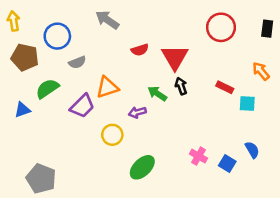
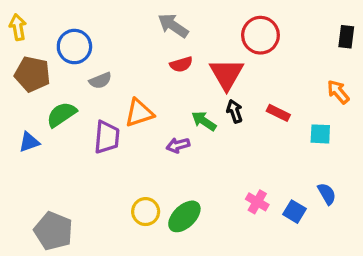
gray arrow: (107, 20) -> (173, 26), moved
red circle: (221, 27) -> (260, 35), moved
red rectangle: (225, 87) -> (278, 113), moved
purple trapezoid: (82, 106) -> (107, 137), turned -40
yellow circle: (112, 135) -> (146, 212), moved

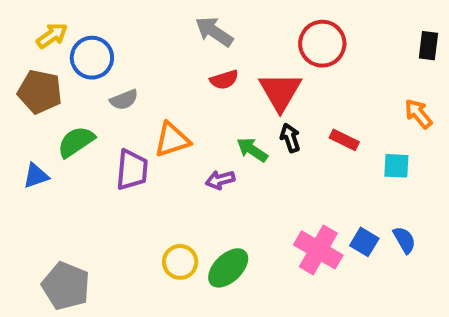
yellow arrow: (18, 27) -> (52, 36), moved, turned 65
pink cross: (257, 202) -> (318, 250), size x1.6
blue square: (294, 212) -> (364, 242), moved

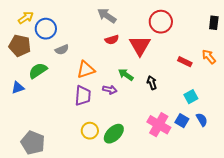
black arrow: (290, 138) -> (152, 83), moved
red rectangle: (344, 140) -> (185, 62), moved
cyan square: (396, 166) -> (191, 97), moved, turned -32
purple trapezoid: (132, 170) -> (83, 96), moved
purple arrow: (220, 180) -> (110, 90), turned -152

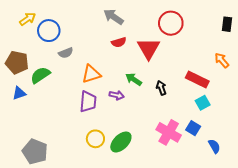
brown pentagon: (20, 46) -> (17, 62), moved
red rectangle: (185, 62) -> (197, 79), moved, size x1.5
blue semicircle: (202, 120) -> (214, 146), moved

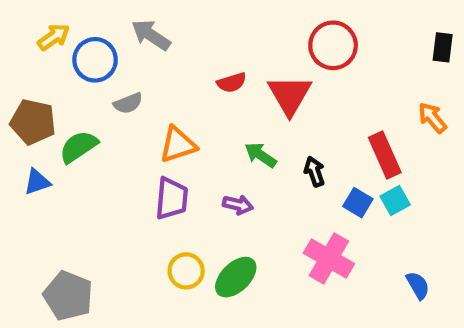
gray arrow: (114, 17) -> (151, 35), moved
red rectangle: (197, 79) -> (385, 155), turned 40
purple arrow: (117, 95) -> (238, 205), moved
blue square: (193, 128) -> (358, 203), moved

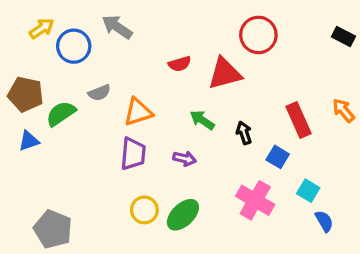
black rectangle: (443, 47) -> (343, 37), turned -70
red triangle: (290, 95) -> (225, 73), turned 45
gray semicircle: (128, 103) -> (99, 93), moved
orange arrow: (432, 118) -> (343, 110), moved
cyan square: (395, 201) -> (308, 191), moved, turned -30

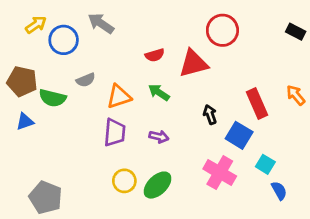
green semicircle: (61, 114) -> (53, 98), turned -132
green arrow: (202, 120) -> (159, 92), moved
blue square: (278, 157) -> (239, 135), size x1.4

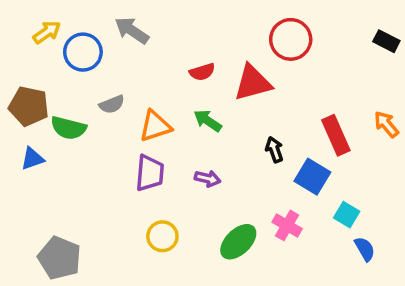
pink cross: (220, 173) -> (287, 225), size x0.7
green ellipse: (158, 185) -> (238, 242), moved

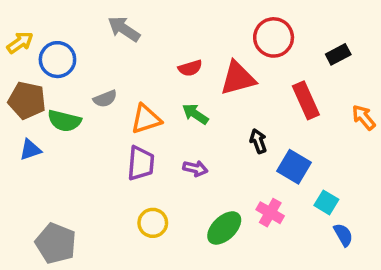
yellow arrow: (47, 32) -> (20, 43), moved
black rectangle: (386, 41) -> (338, 54), moved, turned -55
blue circle: (83, 52) -> (57, 60), moved
red rectangle: (336, 135) -> (306, 100), moved

